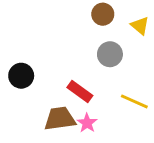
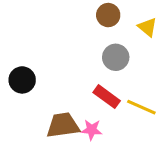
red rectangle: (80, 91) -> (107, 97), moved
pink star: (87, 123) -> (92, 130), turned -30

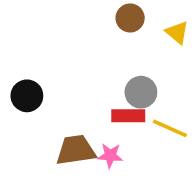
gray circle: (116, 57) -> (141, 92), moved
red rectangle: (107, 97) -> (128, 116), turned -36

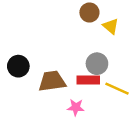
yellow triangle: (177, 32) -> (111, 26), moved
brown trapezoid: (76, 150) -> (52, 81), moved

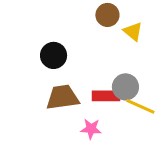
gray circle: (97, 64) -> (125, 87), moved
black circle: (18, 66) -> (54, 55), moved

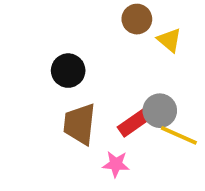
red rectangle: (106, 96) -> (135, 122), turned -35
brown trapezoid: (63, 97) -> (80, 124), turned -76

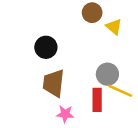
red rectangle: (135, 122) -> (97, 100), moved, turned -55
pink star: (116, 164) -> (65, 114), moved

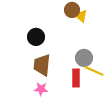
yellow triangle: (114, 27) -> (81, 16), moved
pink star: (65, 114) -> (41, 89), moved

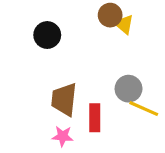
black circle: (36, 37) -> (47, 35), moved
red rectangle: (76, 78) -> (95, 118), moved

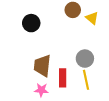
yellow triangle: (124, 24) -> (92, 18), moved
yellow line: (144, 109) -> (86, 80), moved, turned 54

